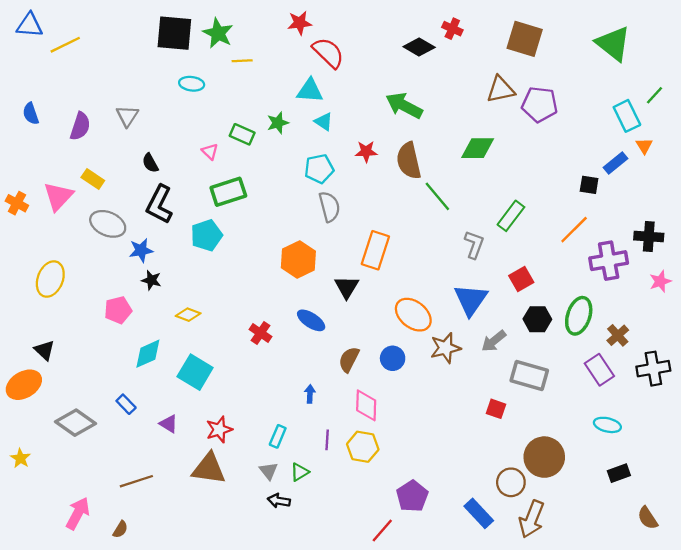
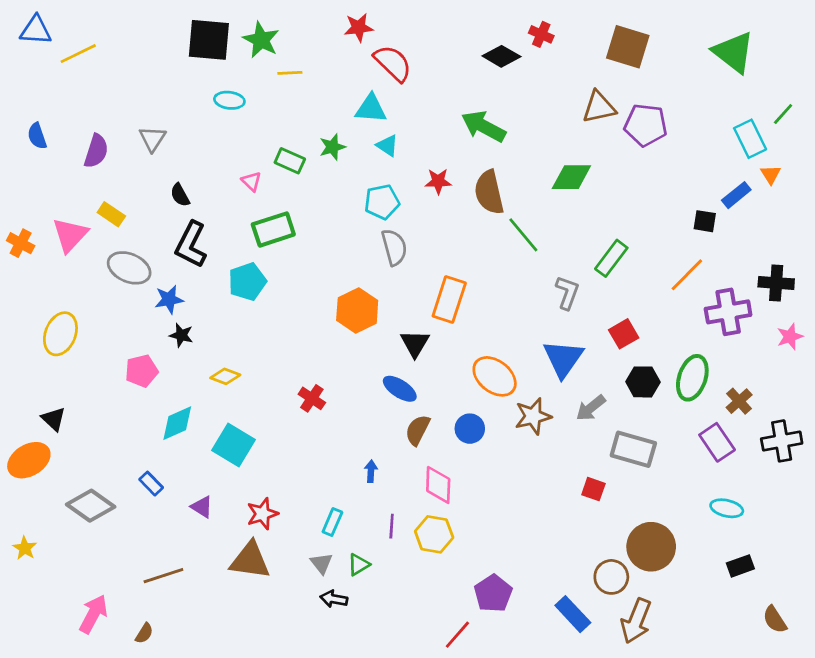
blue ellipse: (311, 320) -> (400, 389), moved

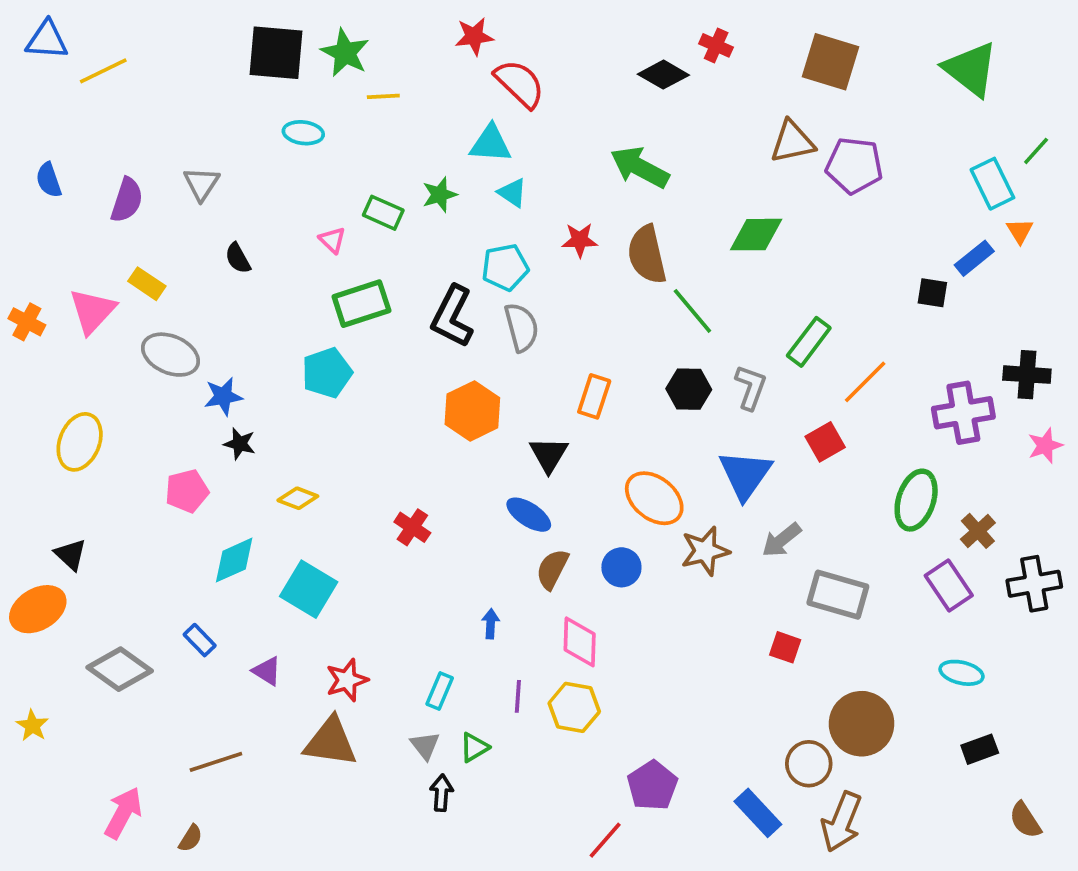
black L-shape: (191, 245) -> (452, 316), moved
orange line: (687, 275) -> (865, 382), moved
orange rectangle: (449, 299) -> (594, 396), size x0.7
black hexagon: (643, 382) -> (689, 389), moved
black arrow: (334, 599) -> (441, 793), turned 84

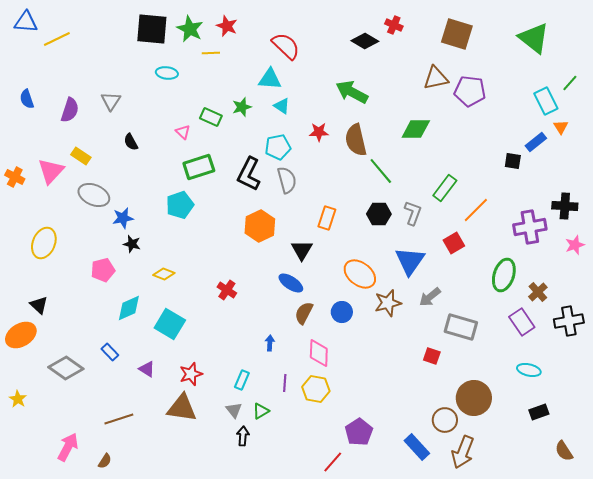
red star: (474, 36) -> (227, 26), moved, turned 30

